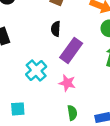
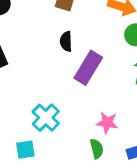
cyan cross: (36, 70) -> (46, 118), moved
pink star: (67, 83) -> (107, 123), moved

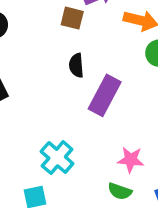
green semicircle: (97, 149) -> (120, 191), turned 126

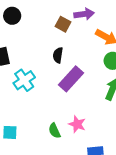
cyan cross: (57, 158) -> (24, 80), moved
green semicircle: (120, 191) -> (54, 131), moved, turned 32

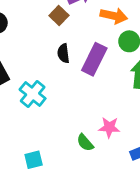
brown square: (63, 24) -> (59, 15), turned 32
purple rectangle: (71, 79) -> (94, 59), moved

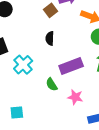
purple rectangle: (94, 59) -> (71, 66), moved, turned 35
green semicircle: (85, 143) -> (52, 84), moved

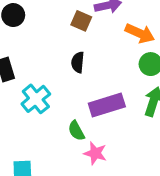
brown square: (51, 10) -> (81, 21), turned -32
pink star: (75, 97) -> (95, 153), moved

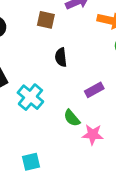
brown square: (81, 21) -> (46, 20), moved
purple rectangle: (107, 105) -> (94, 90), size x0.6

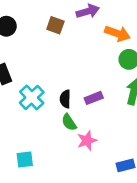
black semicircle: (61, 57) -> (65, 99), moved
pink star: (93, 134) -> (87, 140), turned -30

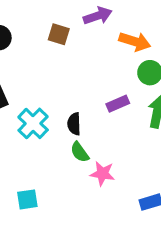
purple rectangle: (94, 98) -> (118, 104), moved
pink star: (87, 140) -> (102, 174), turned 30

